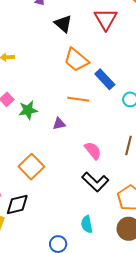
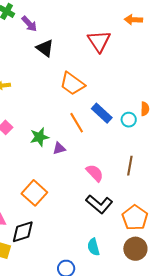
black triangle: (63, 24) -> (45, 48), moved
blue rectangle: (105, 79) -> (102, 113), moved
orange line: (78, 99) -> (77, 123), turned 55
green star: (28, 110) -> (39, 137), moved

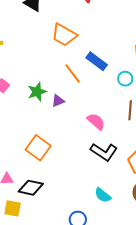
cyan circle: (129, 120) -> (125, 79), moved
black diamond: (23, 232) -> (31, 188), turned 35
cyan semicircle: (93, 247) -> (103, 195), turned -30

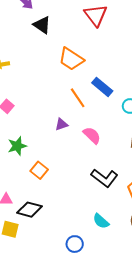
green star: (37, 92) -> (17, 146), moved
pink semicircle: (96, 121) -> (92, 135), moved
orange square: (38, 148) -> (39, 170), size x0.7

